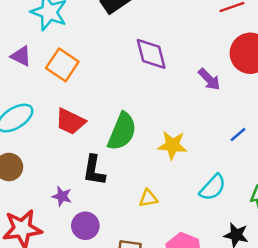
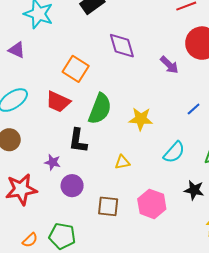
orange square: (62, 65) -> (76, 69), moved

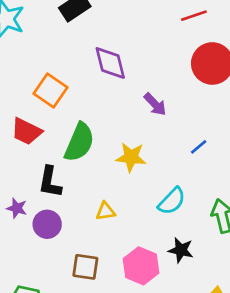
purple arrow: (169, 65) -> (155, 104), moved
purple circle: (72, 186) -> (47, 224), moved
black star: (194, 190) -> (181, 250), moved

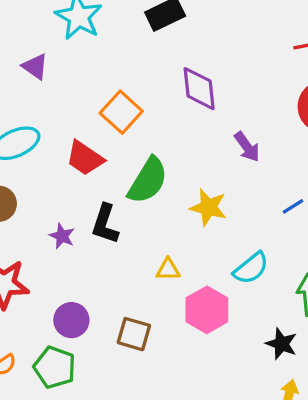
purple star: (17, 208) -> (62, 236), moved
purple circle: (47, 224) -> (71, 320), moved
black star: (181, 250) -> (281, 344), moved
pink hexagon: (141, 266) -> (207, 310), moved

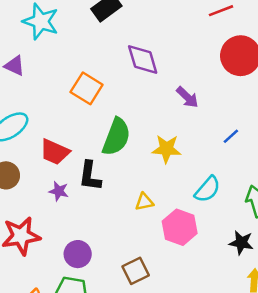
red trapezoid: (85, 158) -> (55, 152), moved
brown square: (134, 334) -> (136, 271), moved, turned -32

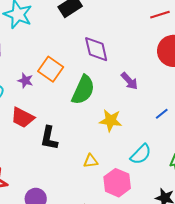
green semicircle: (116, 137) -> (83, 90), moved
purple star: (59, 191) -> (25, 81), moved

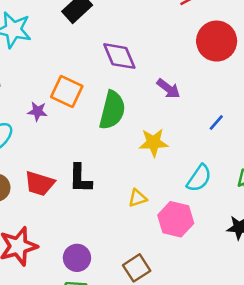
red trapezoid: (23, 118) -> (40, 183), moved

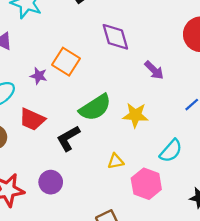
green semicircle: (112, 110) -> (95, 107), moved, turned 36
black L-shape: (80, 178) -> (68, 138), turned 52
red trapezoid: (40, 183) -> (32, 119), moved
purple circle: (77, 258) -> (51, 182), moved

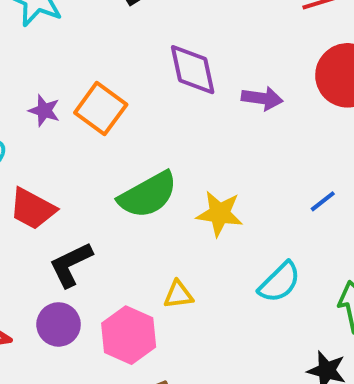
purple arrow: (154, 70) -> (262, 98), moved, turned -40
purple star: (39, 76) -> (44, 111), moved
black L-shape: (68, 138) -> (71, 265), moved
pink hexagon: (146, 184) -> (129, 335), moved

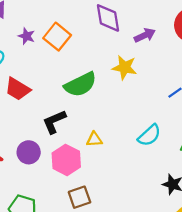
purple arrow: (262, 98) -> (145, 35), turned -36
yellow star: (220, 214) -> (125, 67), moved
black L-shape: (71, 265) -> (54, 122), moved

